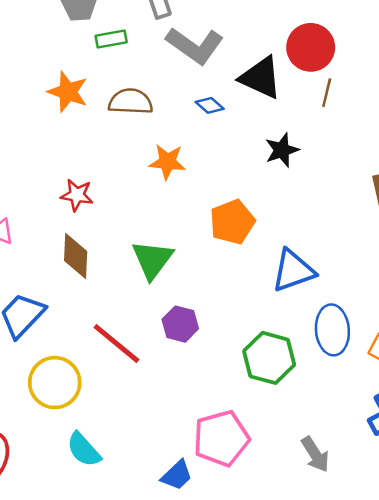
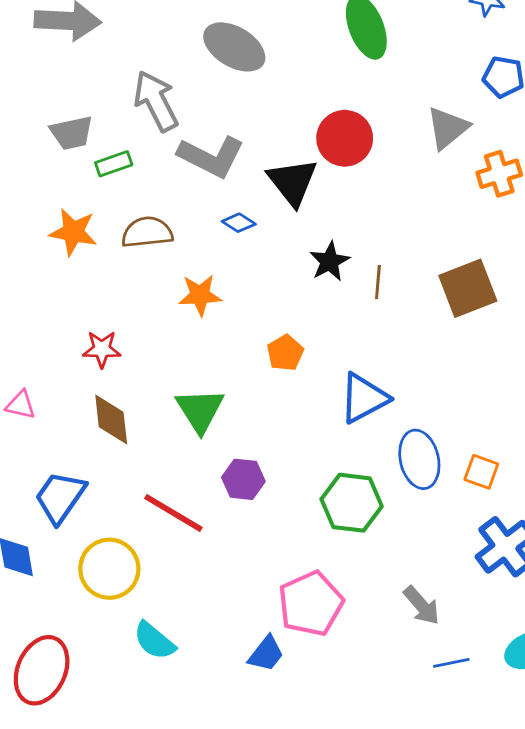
black triangle: (261, 78) -> (292, 182), turned 36
brown line: (327, 93) -> (378, 282), moved
orange pentagon: (232, 222) -> (285, 353), size x0.7

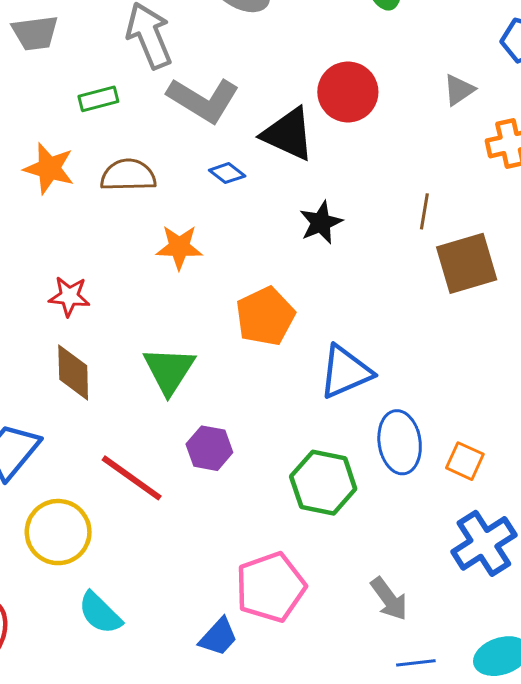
gray triangle: (448, 128) -> (459, 90), size x0.7
gray trapezoid: (72, 133) -> (35, 33), moved
black triangle: (292, 182) -> (288, 134), turned -32
brown line: (378, 282) -> (424, 211), moved
orange pentagon: (285, 353) -> (265, 316), size x1.5

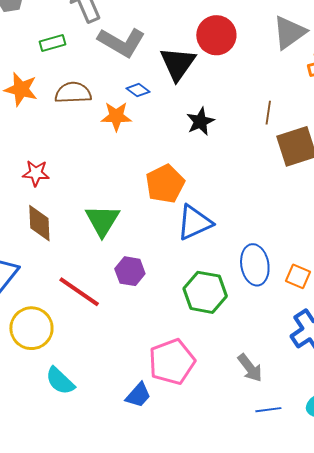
gray triangle: (459, 90) -> (289, 32), size x1.6
black triangle: (288, 134) -> (178, 64), turned 42
orange star: (179, 247) -> (116, 116), moved
blue triangle: (345, 372) -> (194, 222), moved

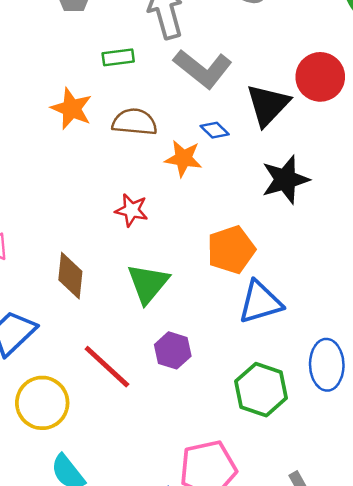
black star: (200, 121) -> (285, 180), size x1.4
red star: (36, 173) -> (132, 210), moved

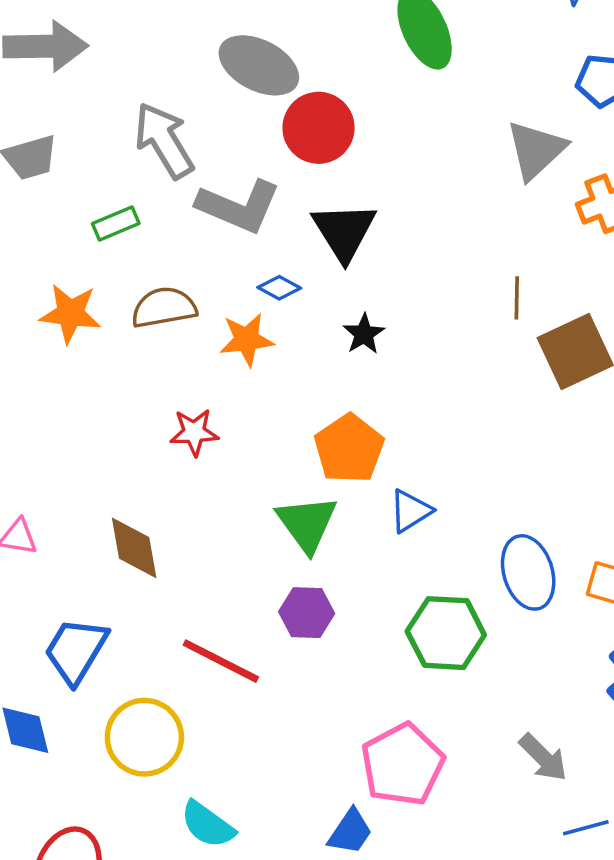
red circle: (320, 77) -> (319, 128), moved
black star: (285, 180) -> (364, 334), moved, size x0.6
green triangle: (148, 283) -> (307, 524), moved
blue triangle: (260, 302) -> (410, 511), size x0.7

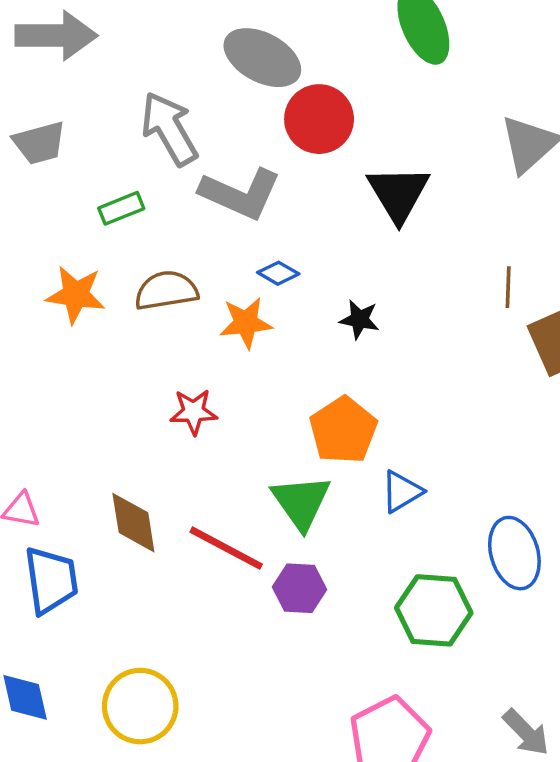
black triangle: (344, 231) -> (398, 194), moved
black star: (364, 334) -> (359, 319), turned -30
blue trapezoid: (76, 651) -> (51, 580), moved, turned 140
red line: (221, 661) -> (226, 548), moved

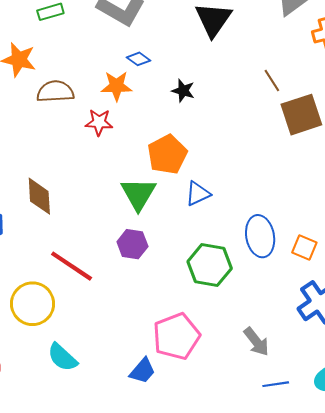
brown line: (508, 287) -> (272, 80), turned -40
brown semicircle: (166, 290) -> (55, 92), moved
red star: (194, 412) -> (99, 122), moved
red line: (226, 548) -> (72, 266), moved

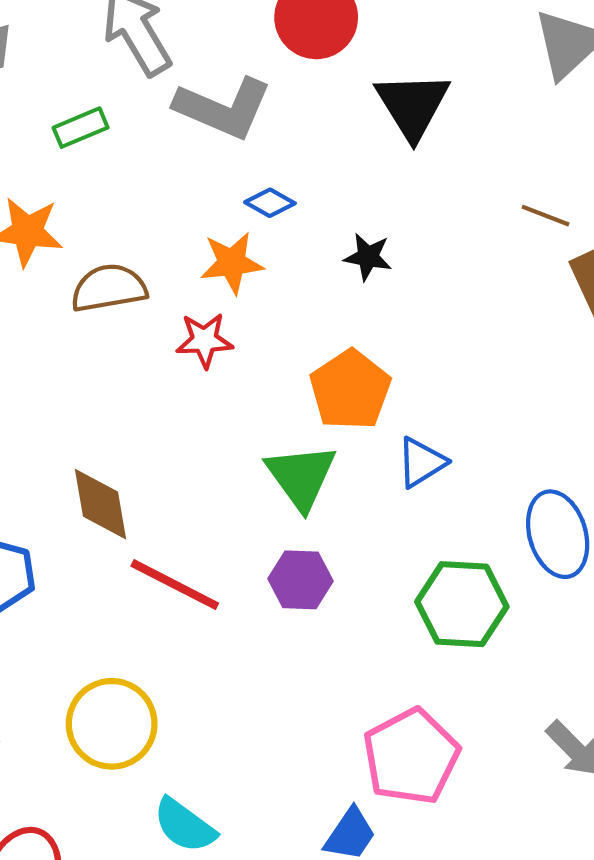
brown line: (272, 80) -> (546, 216), turned -30
red line: (72, 266) -> (175, 585), moved

